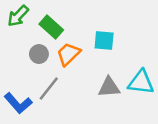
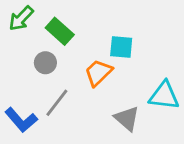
orange trapezoid: (68, 54) -> (98, 73), moved
gray triangle: (109, 87) -> (127, 118), moved, turned 45

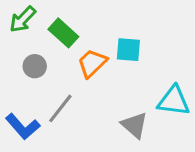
gray circle: (45, 63) -> (35, 66), moved
orange trapezoid: (98, 73) -> (92, 63), moved

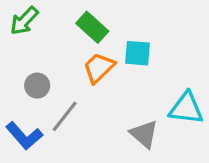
green rectangle: (63, 33) -> (92, 27), moved
gray circle: (35, 66) -> (37, 86), moved

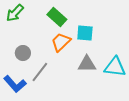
gray triangle: (144, 134) -> (87, 64), moved, turned -42

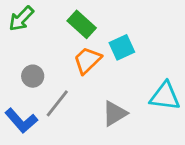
cyan square: (85, 33) -> (122, 47), turned -30
gray triangle: (87, 64) -> (115, 113), moved, turned -30

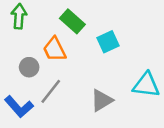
green arrow: (21, 19) -> (19, 16), turned 140
orange trapezoid: (87, 60) -> (55, 49), moved, turned -72

